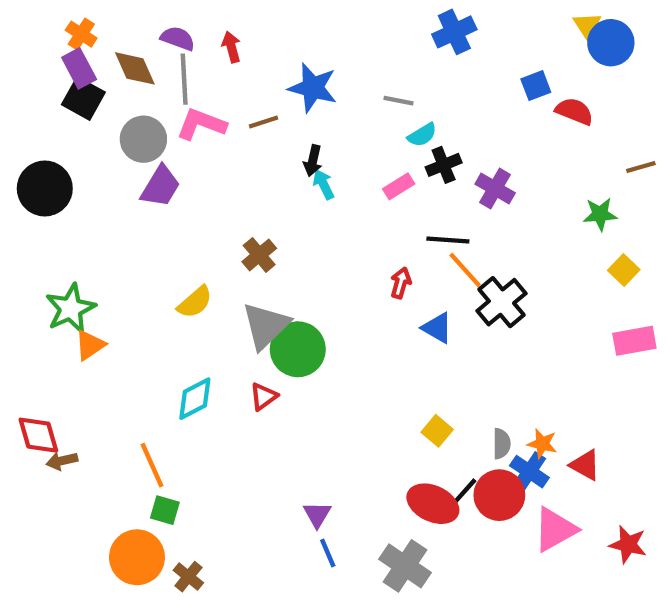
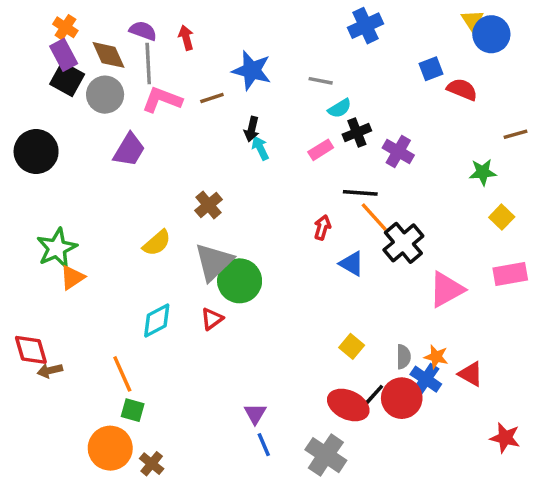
gray circle: (143, 139) -> (105, 95), moved
pink triangle: (555, 529) -> (447, 289), moved

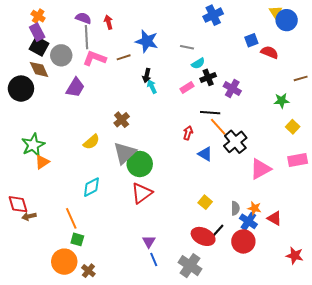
brown diamond: (109, 55) -> (39, 69), moved
red triangle: (212, 319) -> (142, 193), moved, size x1.6
red circle: (402, 398) -> (243, 241), moved

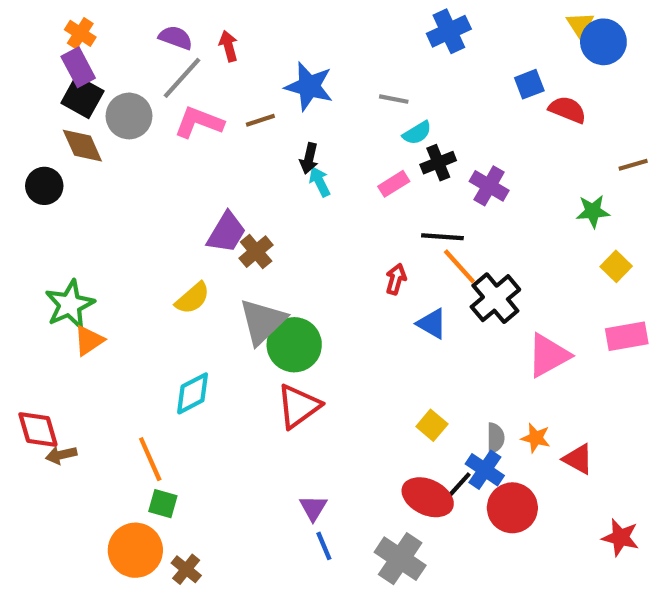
gray line: (86, 37) -> (182, 78), turned 45
purple trapezoid: (75, 88) -> (226, 232), moved
black circle: (21, 89) -> (44, 186), size x0.7
blue cross: (248, 221) -> (485, 470), moved

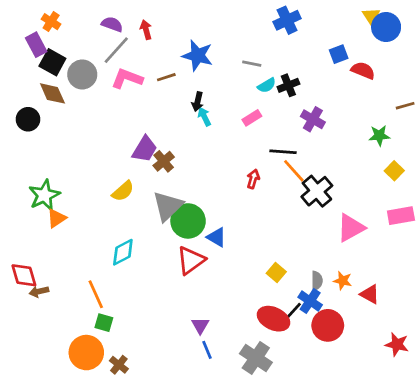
purple rectangle: (78, 67) -> (36, 45), moved
black cross: (438, 163) -> (288, 85), moved
blue triangle: (432, 324) -> (217, 237), moved

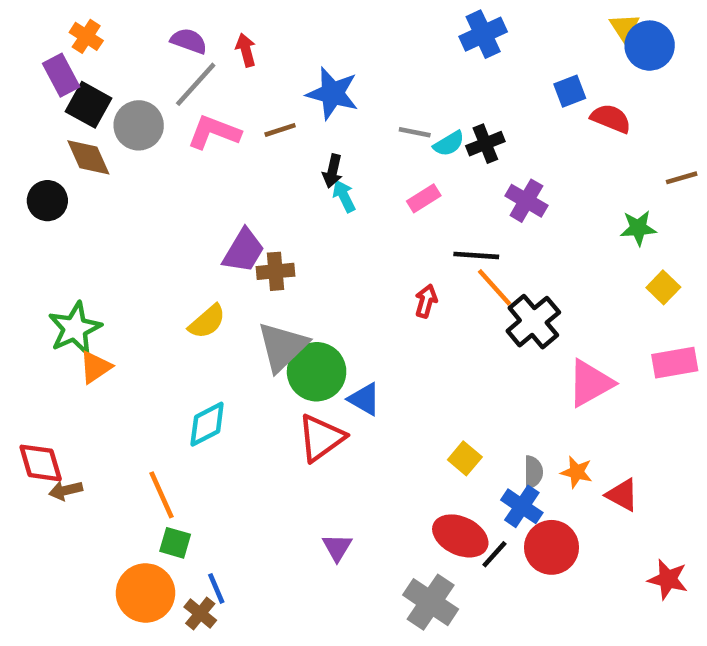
gray line: (252, 64) -> (415, 132), moved
brown cross: (164, 161) -> (276, 271), turned 35
black line: (294, 310) -> (494, 554), moved
blue line: (207, 350) -> (216, 588), moved

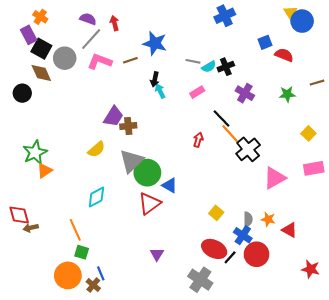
green star: (638, 228) -> (287, 94), moved
black line: (476, 255) -> (222, 119), turned 42

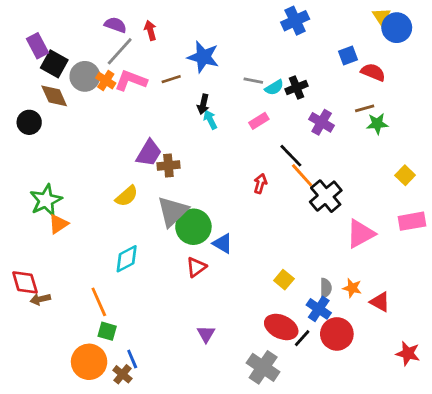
orange cross: (40, 17) -> (106, 81), moved
brown line: (317, 83) -> (365, 108), moved
red triangle: (149, 203) -> (196, 267), size x0.7

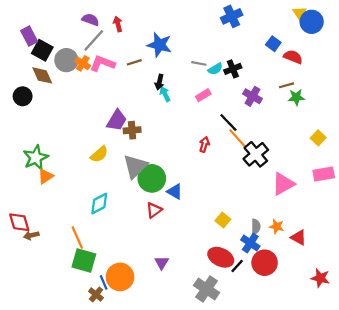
blue square: (348, 55) -> (273, 44), turned -32
green square: (107, 331) -> (84, 261), size x1.6
orange circle: (89, 362) -> (120, 277), moved

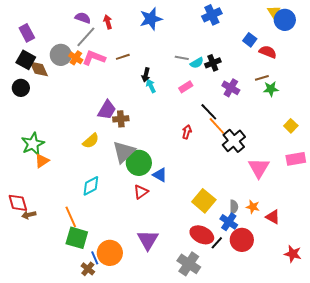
blue star: (159, 45) -> (151, 19), moved, turned -30
black square: (42, 50) -> (26, 60), moved
pink triangle: (283, 184) -> (259, 168), turned -30
yellow square: (223, 220) -> (204, 201), size x1.6
purple triangle: (162, 263) -> (148, 240), size x1.6

